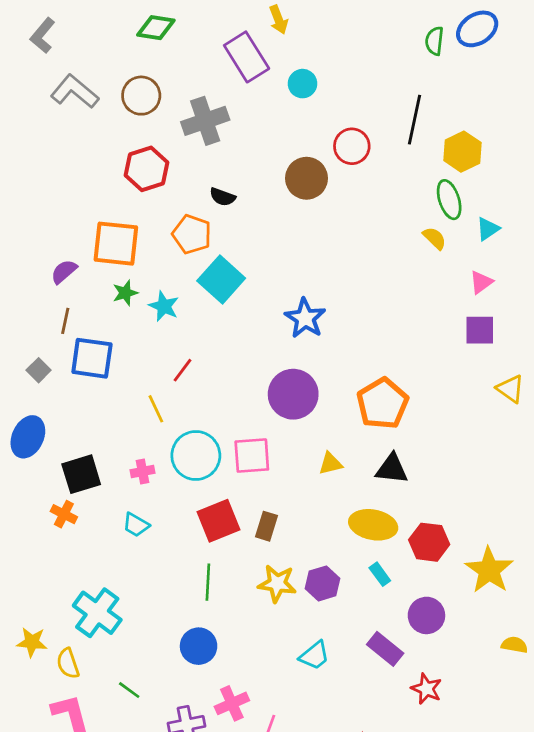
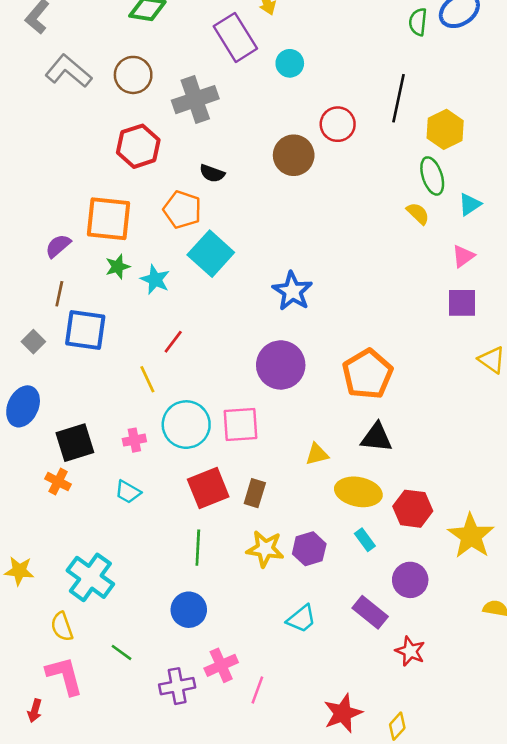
yellow triangle: (330, 463) -> (317, 454), moved
yellow star: (32, 642) -> (19, 571), moved

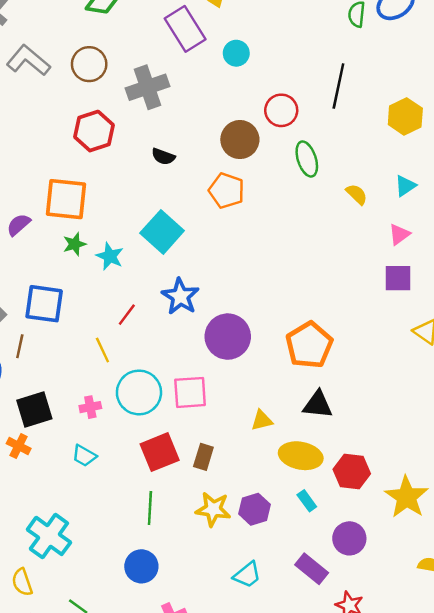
yellow hexagon: (445, 129) -> (405, 116), moved
green ellipse: (432, 176) -> (307, 159), moved
orange pentagon: (182, 210) -> (227, 191), moved
blue star: (292, 291) -> (180, 296), moved
brown line: (59, 294) -> (20, 346), moved

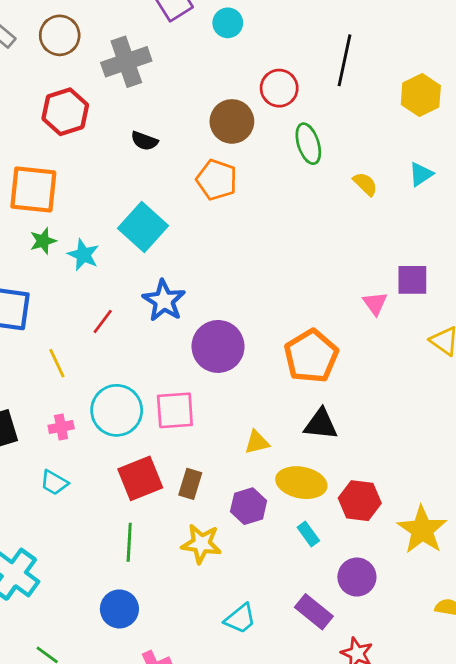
pink triangle: (399, 234) -> (375, 303), moved, turned -30
yellow line: (102, 350) -> (57, 363), moved
purple hexagon: (254, 509) -> (249, 506), moved

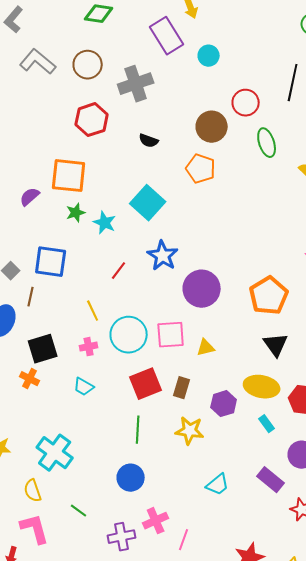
yellow line: (57, 363) -> (93, 311), moved
black triangle: (321, 424) -> (276, 345), turned 48
yellow triangle: (257, 442) -> (206, 348), moved

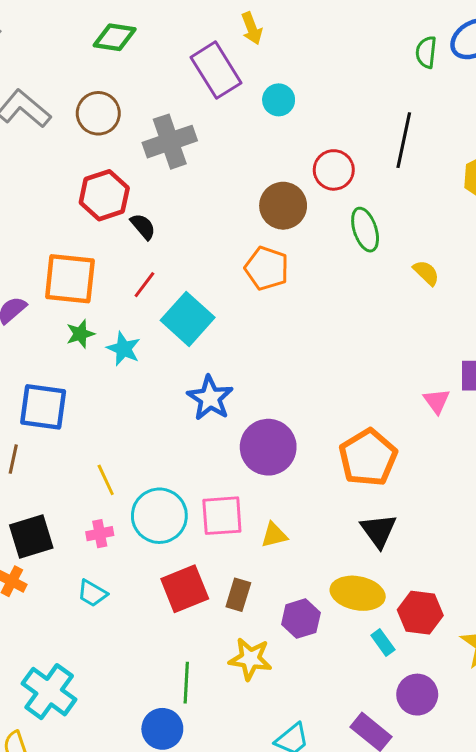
black semicircle: (149, 141) -> (143, 227), moved, turned -150
red line: (119, 271) -> (144, 285), moved
cyan rectangle: (267, 424) -> (383, 642), moved
green line: (138, 430) -> (186, 683), moved

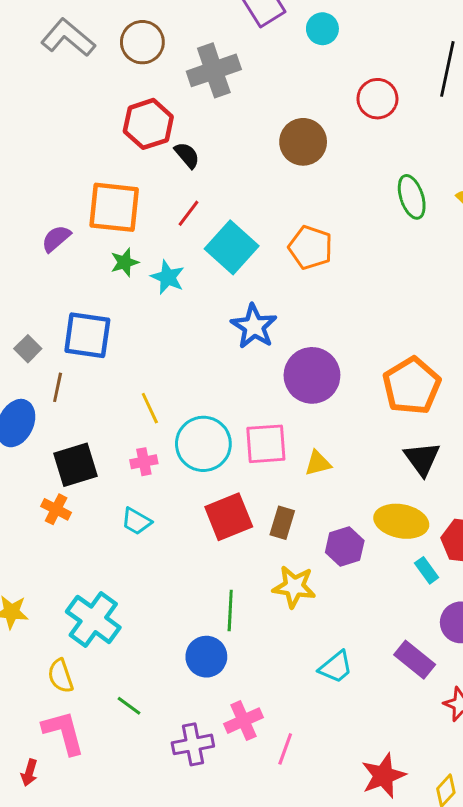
brown circle: (283, 206) -> (303, 142), moved
green ellipse: (365, 230) -> (412, 197), moved
orange pentagon: (267, 268) -> (311, 247), moved

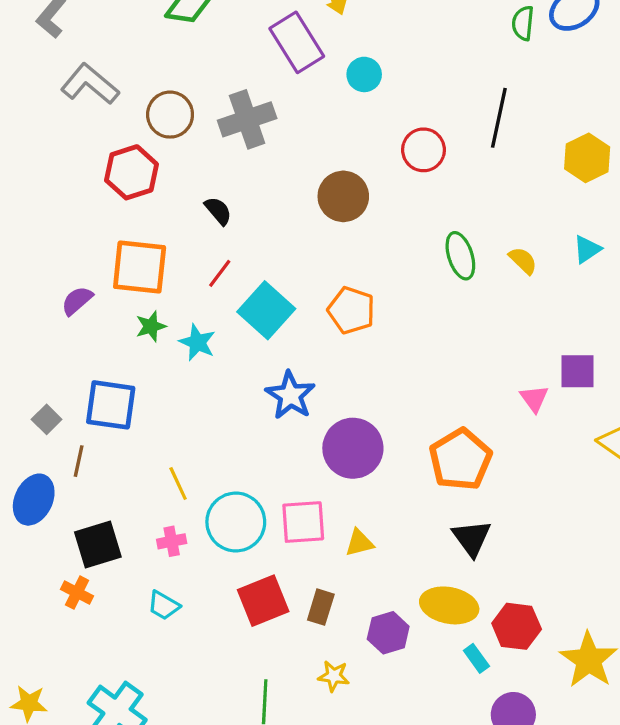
brown circle: (142, 42) -> (170, 115), moved
red hexagon: (148, 124) -> (132, 172), moved
yellow star: (294, 587) -> (334, 676), size x0.7

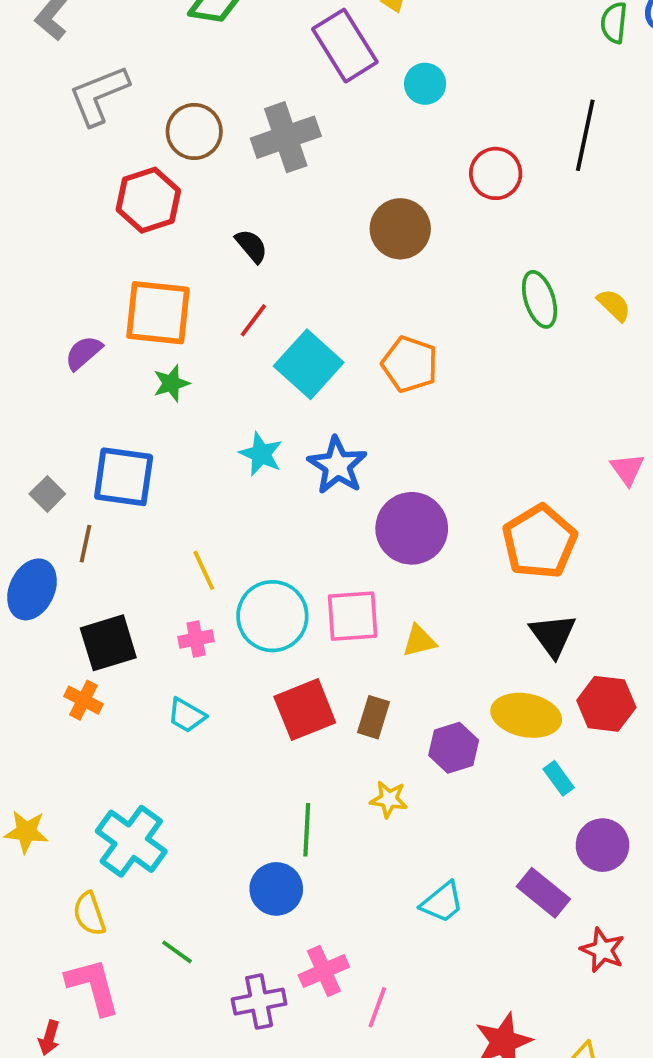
gray L-shape: (90, 84) -> (99, 95), turned -62
cyan star: (197, 342) -> (261, 454), moved
red hexagon: (517, 626) -> (606, 704), moved

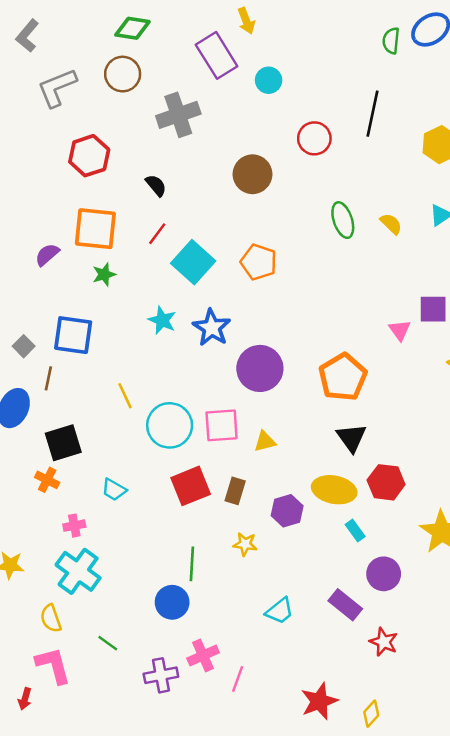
brown circle: (194, 131) -> (123, 74), moved
pink cross: (196, 639) -> (74, 526), moved

